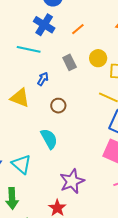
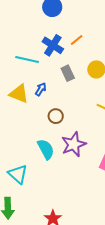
blue cross: (44, 25) -> (53, 45), moved
yellow triangle: (20, 98) -> (19, 94), moved
purple star: (72, 181) -> (74, 144), moved

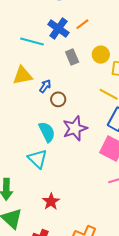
blue arrow: (41, 89) -> (45, 86), moved
yellow triangle: (19, 94) -> (23, 75), turned -35
cyan triangle: (18, 174) -> (38, 159), moved

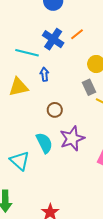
gray rectangle: (72, 57) -> (89, 87), moved
blue arrow: (45, 86) -> (44, 74), moved, turned -40
cyan triangle: (38, 159) -> (20, 161), moved

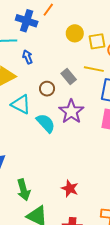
gray rectangle: (89, 87) -> (69, 77), moved
cyan triangle: (20, 161) -> (21, 104), moved

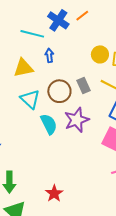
yellow circle: (75, 33) -> (100, 54), moved
brown circle: (47, 89) -> (59, 91), size x1.5

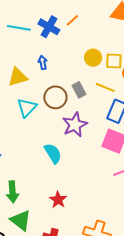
cyan line: (32, 34) -> (19, 28), moved
cyan triangle: (30, 99) -> (27, 108), turned 35
cyan semicircle: (49, 124) -> (53, 153), moved

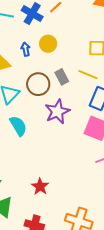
yellow circle: (93, 58) -> (48, 44), moved
cyan semicircle: (53, 153) -> (18, 126), moved

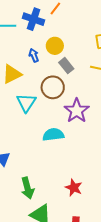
gray rectangle: (62, 77) -> (66, 66), moved
cyan semicircle: (18, 126) -> (53, 135), moved, turned -55

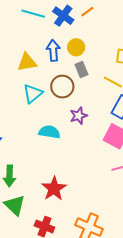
blue arrow: (34, 55) -> (53, 50), size x1.5
purple star: (77, 111) -> (79, 116), size x0.7
red star: (74, 188) -> (54, 189), size x1.4

